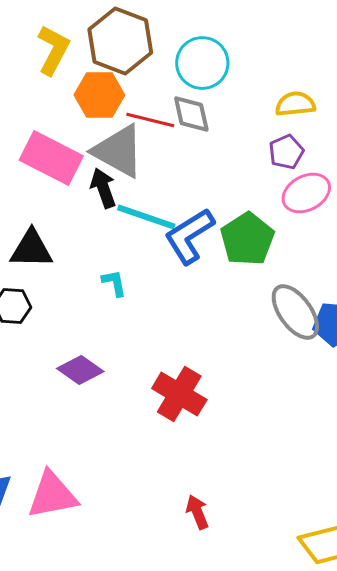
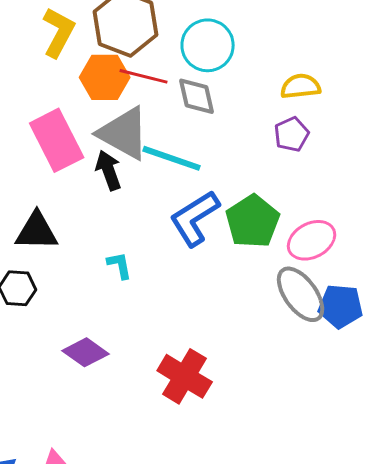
red line: (150, 120) -> (144, 76), moved
pink rectangle: (51, 158) -> (57, 140), turned 36
pink ellipse: (306, 193) -> (312, 240), moved
cyan line: (146, 217) -> (172, 158), moved

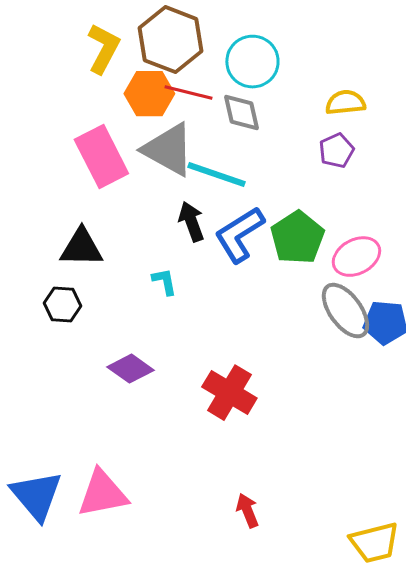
black arrow: (109, 170) -> (191, 222), moved

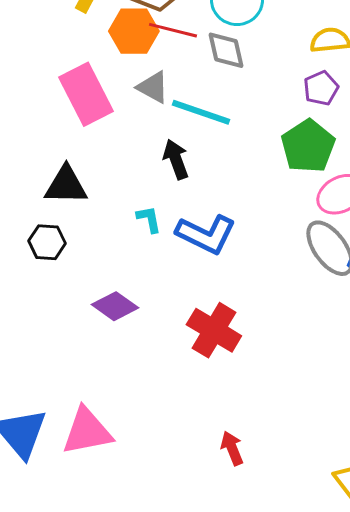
gray triangle: (168, 150) -> (153, 87), size x0.6
blue L-shape: (239, 235) -> (206, 234), moved, turned -122
green pentagon: (297, 238) -> (308, 146), moved

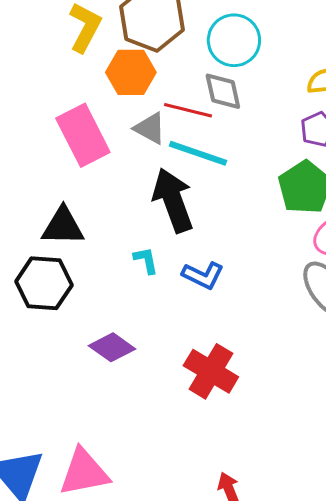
red line: (173, 30) -> (188, 110), moved
black arrow: (176, 159) -> (173, 200), size x1.6
blue L-shape: (206, 234) -> (203, 275), size x0.7
black hexagon: (47, 242) -> (44, 283), size x1.5

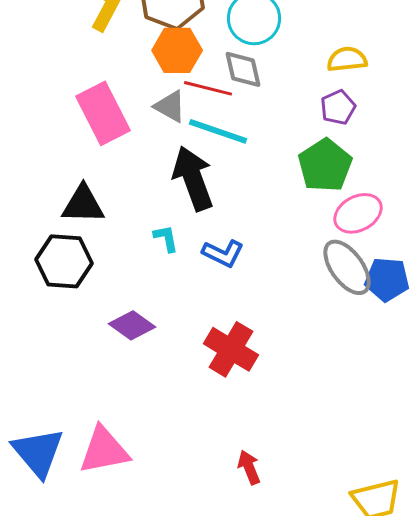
orange hexagon: (131, 72) -> (177, 50), moved

